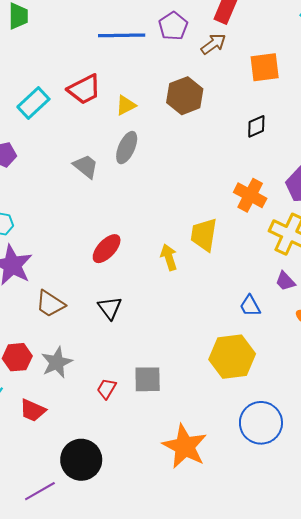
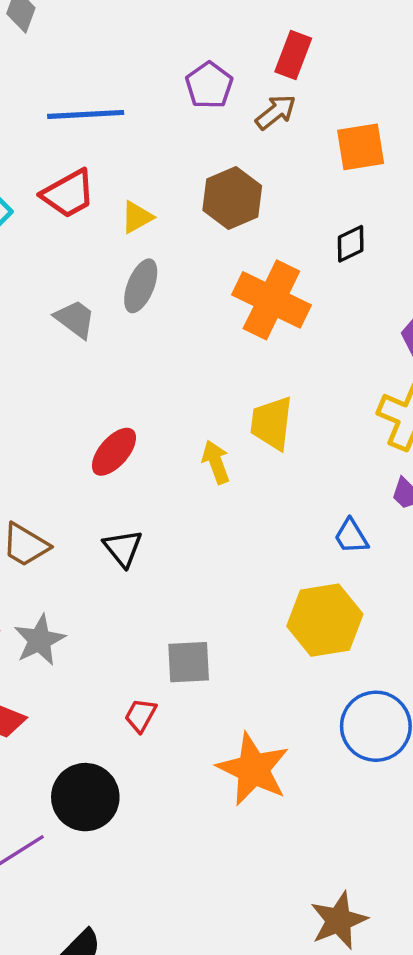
blue line: (122, 35) -> (86, 114), moved
orange cross: (250, 195) -> (271, 300), moved, size x1.4
red trapezoid: (107, 389) -> (140, 715), moved

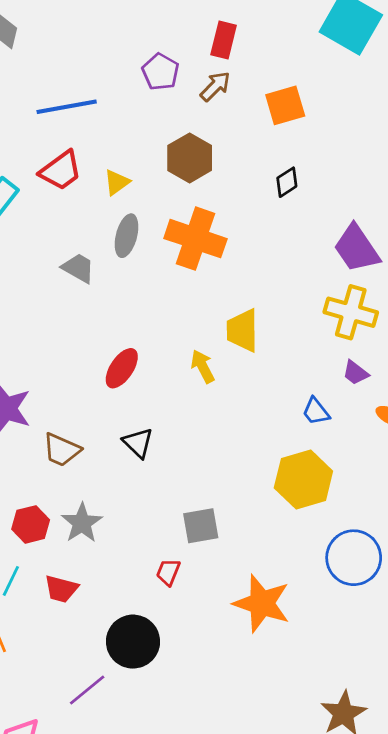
orange cross: (271, 300) -> (195, 239), moved

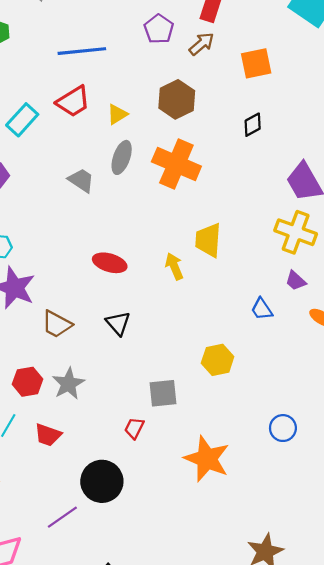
red ellipse: (122, 368) -> (110, 263), turned 68
yellow hexagon: (303, 480) -> (218, 360), moved, size x0.7
blue circle: (354, 558) -> (283, 428), size x0.6

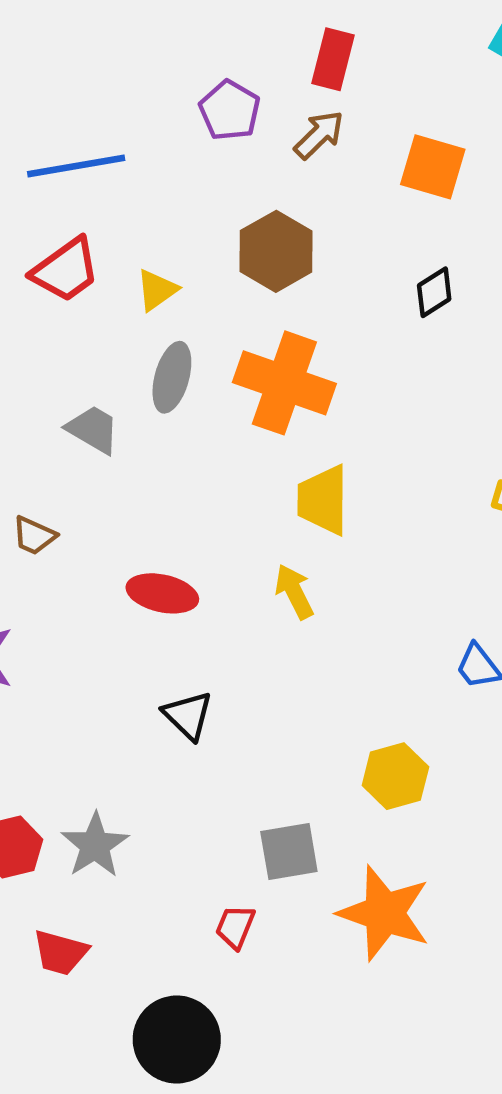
orange square: (256, 63) -> (433, 167), turned 32
yellow trapezoid: (208, 240) -> (323, 500), moved
brown trapezoid: (57, 324) -> (34, 536), moved, size x0.7
orange star: (207, 459) -> (384, 913), moved

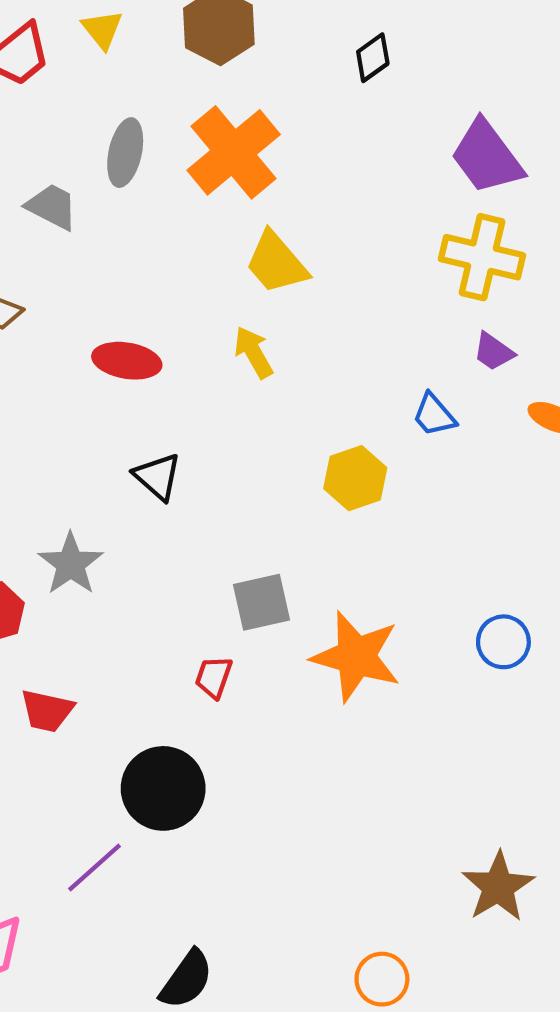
yellow triangle: (157, 290) -> (102, 29), moved, turned -30
orange cross: (284, 383) -> (234, 152), turned 34
yellow trapezoid: (323, 500) -> (276, 263), turned -38
yellow hexagon: (395, 776) -> (355, 478), moved
gray star: (95, 845) -> (71, 564), moved

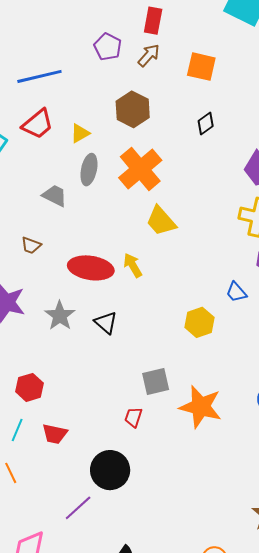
yellow triangle: (102, 29) -> (80, 133), moved, turned 40
yellow arrow: (253, 352) -> (133, 265), moved
red ellipse: (127, 361) -> (91, 268), size x1.4
gray star: (71, 564) -> (60, 316), moved

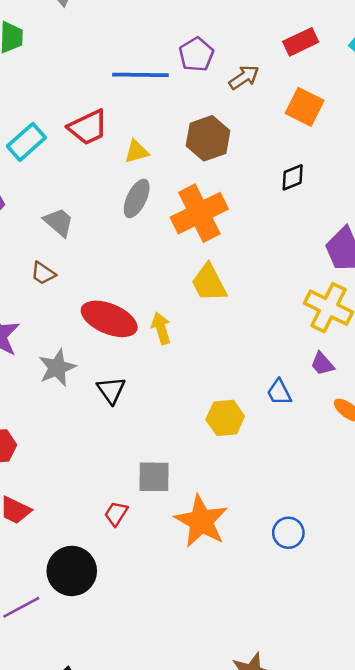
red rectangle: (153, 21) -> (301, 42), moved, turned 40
blue line: (39, 76) -> (140, 75), moved
gray trapezoid: (55, 195) -> (59, 222), moved

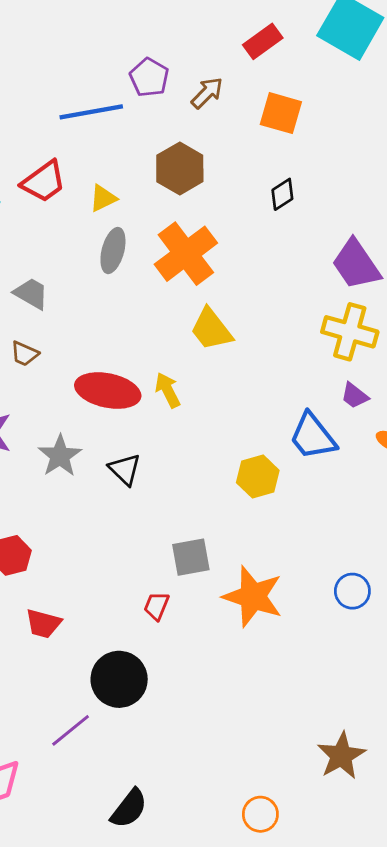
blue trapezoid: (279, 392) -> (313, 436), size x1.6

